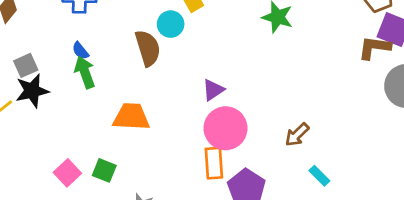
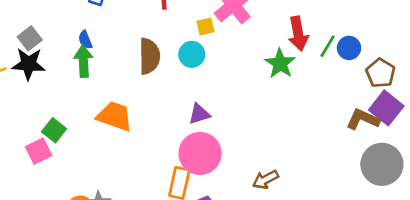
cyan circle: (171, 24) -> (192, 54), moved
gray square: (26, 65) -> (30, 38), turned -30
green square: (104, 170) -> (54, 130), moved

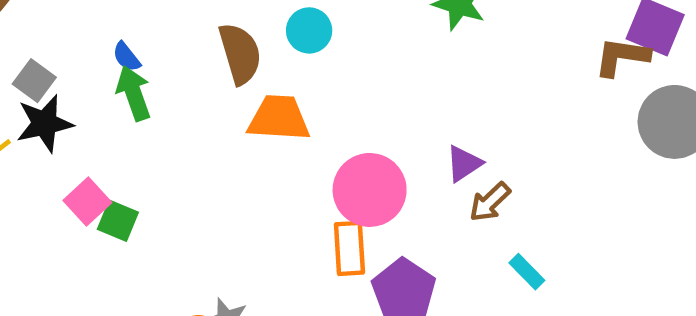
purple triangle: (199, 114) -> (464, 164), moved
orange trapezoid: (115, 116) -> (279, 118), moved
pink square: (39, 151) -> (87, 202), moved

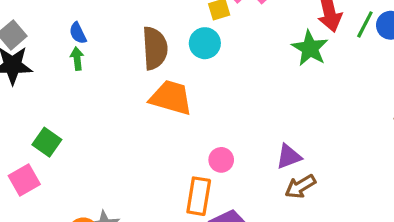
green arrow: (134, 93) -> (77, 59), size x0.6
pink circle: (370, 190) -> (221, 160), size x0.5
pink square: (87, 202) -> (24, 180), moved

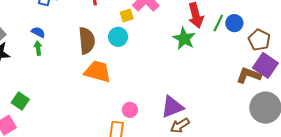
blue semicircle: (78, 33) -> (38, 32), turned 144
purple triangle: (289, 157) -> (172, 107), size x1.4

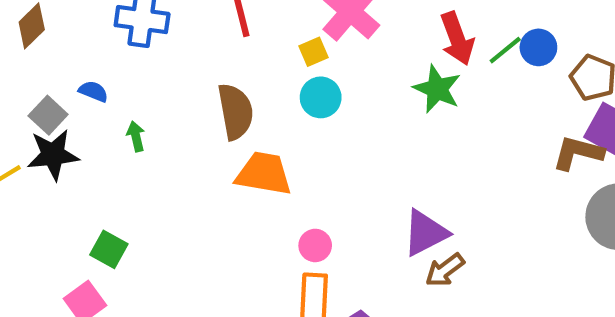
green line: (218, 23) -> (505, 50), turned 30
blue semicircle: (38, 32) -> (93, 91), moved
cyan circle: (118, 37) -> (321, 97), moved
pink circle: (130, 110) -> (315, 245), moved

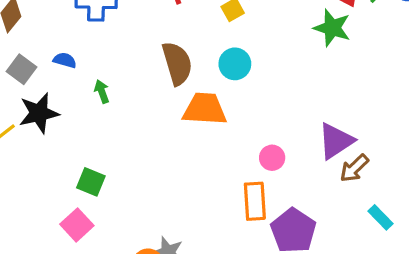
cyan circle: (321, 97) -> (235, 64), moved
gray square: (48, 115) -> (21, 69), moved
pink circle: (315, 245) -> (272, 158), moved

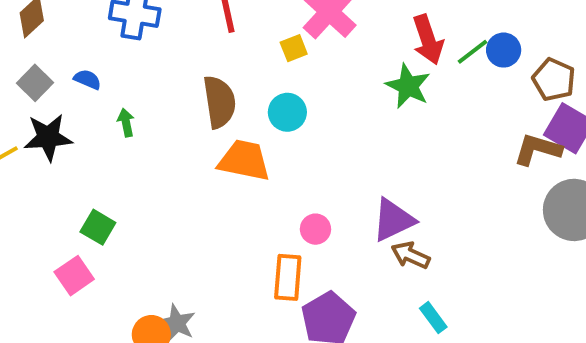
brown arrow: (354, 168) -> (410, 255), turned 60

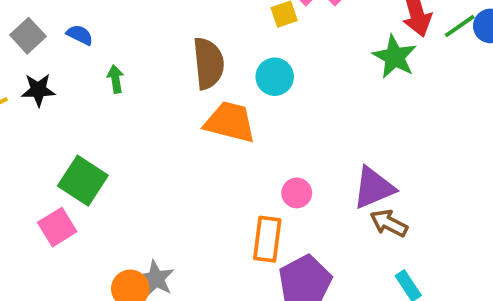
black star: (48, 137) -> (38, 90), size x0.7
green square: (98, 227) -> (83, 181), size x1.4

